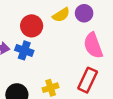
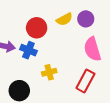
yellow cross: (51, 88) -> (49, 72), moved

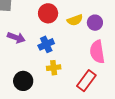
red circle: (37, 28) -> (48, 13), moved
blue cross: (28, 50) -> (46, 44), moved, turned 35

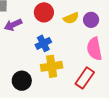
purple arrow: (16, 38) -> (13, 25), moved, turned 138
yellow cross: (54, 68) -> (52, 66), size x1.5

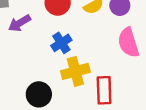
red rectangle: (85, 78) -> (104, 90), moved, turned -30

